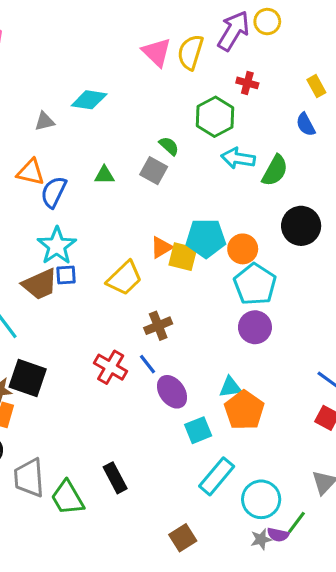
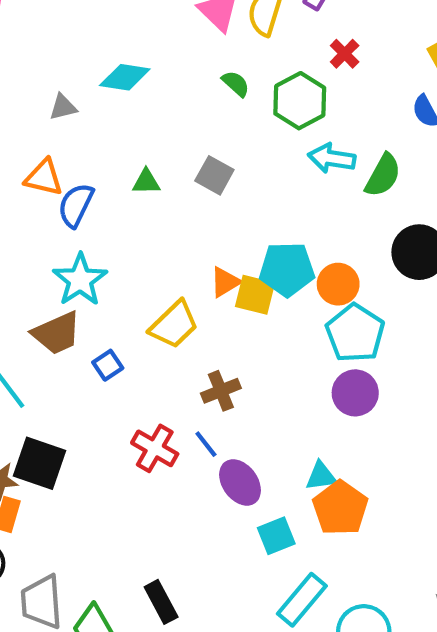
red cross: (247, 83) -> (345, 54), turned 30
green semicircle: (169, 146) -> (236, 84), moved
blue square: (66, 275) -> (108, 365), moved, turned -30

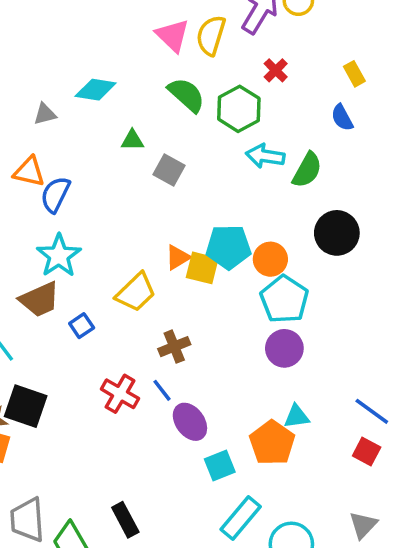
green semicircle: (236, 84) -> (186, 95), size x1.6
green triangle: (146, 182) -> (132, 140), moved
cyan triangle: (321, 476) -> (297, 417), moved

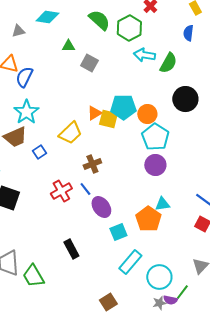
blue semicircle: (342, 118) -> (188, 33), turned 35
red cross: (120, 394) -> (61, 191), turned 30
black rectangle: (125, 520) -> (71, 249), moved

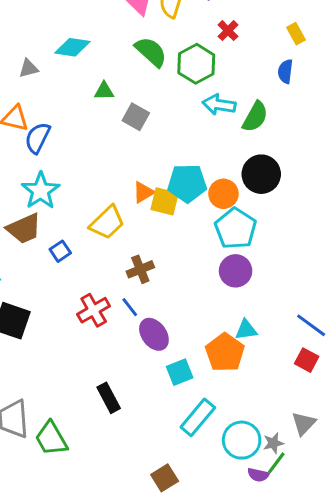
black circle: (185, 99) -> (261, 174), moved
gray star: (159, 303) -> (273, 443), moved

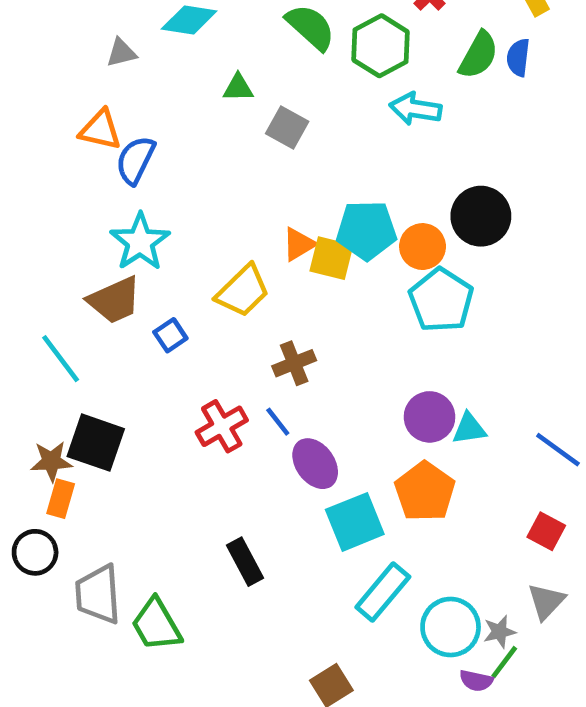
green semicircle: (255, 117) -> (479, 55), moved
purple circle: (236, 271) -> (430, 417), moved
cyan triangle: (246, 330) -> (469, 429), moved
red square: (307, 360) -> (546, 531), moved
cyan square: (180, 372) -> (355, 522), size x1.4

